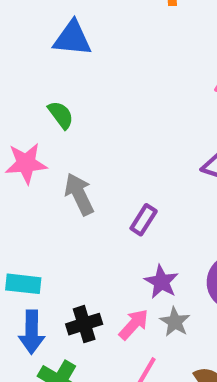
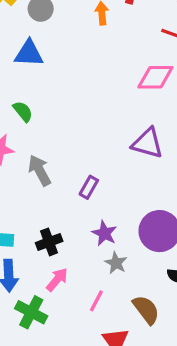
black cross: (84, 324) -> (49, 242), moved
pink arrow: (134, 324) -> (57, 280), moved

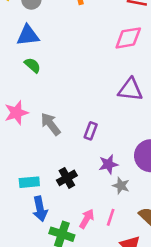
green semicircle: (23, 111) -> (33, 65), moved
purple star: (104, 233) -> (108, 164), turned -30
pink arrow: (57, 280) -> (87, 219), moved

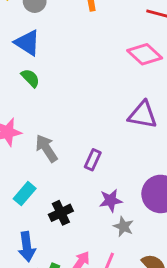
blue triangle: (28, 35) -> (27, 43), turned 35
pink diamond: (128, 38) -> (145, 54), turned 48
cyan rectangle: (29, 182) -> (25, 194), moved, turned -48

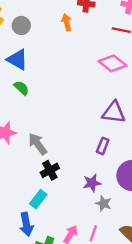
purple rectangle: (93, 160) -> (103, 146), moved
cyan rectangle: (25, 194) -> (38, 199), moved
black cross: (61, 213) -> (50, 170), moved

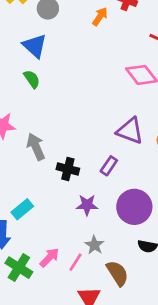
orange arrow: (67, 22) -> (100, 16), turned 35
black cross: (50, 170) -> (68, 169), moved, turned 30
gray star: (104, 203) -> (94, 245), moved

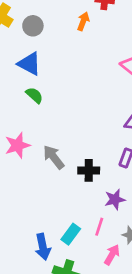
cyan rectangle: (22, 209) -> (71, 234), moved
pink arrow: (50, 257) -> (112, 255), moved
pink line: (75, 262) -> (99, 227), moved

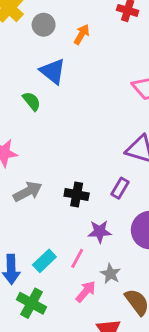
orange arrow: (83, 21) -> (82, 34), moved
blue triangle: (29, 64) -> (53, 71), moved
gray arrow: (54, 157) -> (28, 192), moved, turned 90

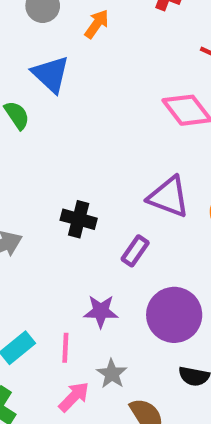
black cross: (77, 195) -> (79, 219), moved
pink line: (77, 258) -> (65, 348), turned -30

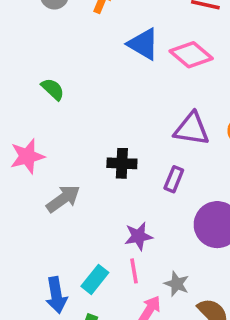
blue triangle: (51, 74) -> (143, 44), moved
purple star: (101, 311) -> (139, 236), moved

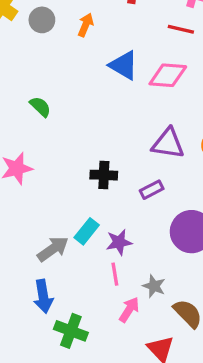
pink diamond: (191, 55) -> (168, 75), turned -36
purple rectangle: (174, 179) -> (152, 190), turned 40
gray arrow: (63, 199) -> (53, 249), moved
cyan rectangle: (95, 279) -> (87, 231), moved

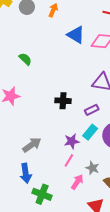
cyan rectangle: (87, 231) -> (90, 132), moved
pink line: (115, 274) -> (69, 160), turned 40

